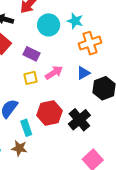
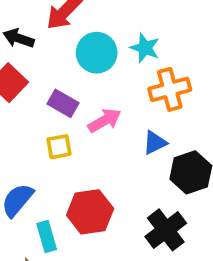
pink arrow: (54, 73) -> (104, 121), moved
black cross: (79, 120) -> (166, 230), moved

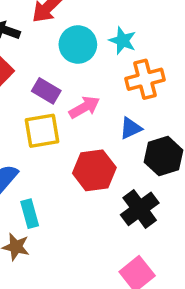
yellow square: (59, 147) -> (42, 131), size x1.5
red hexagon: (90, 212) -> (94, 170), moved

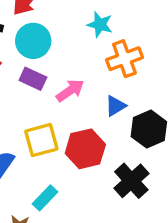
cyan circle: (78, 45) -> (33, 41), moved
yellow square: (42, 131) -> (41, 140), moved
cyan rectangle: (30, 214) -> (45, 198), moved, turned 65

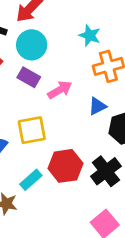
red hexagon: (85, 149) -> (65, 166), moved

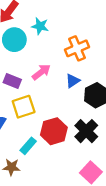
cyan star: (90, 35) -> (40, 26), moved
purple rectangle: (29, 77) -> (12, 81), moved

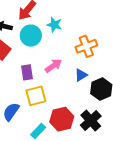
purple rectangle: (12, 81) -> (27, 72), turned 56

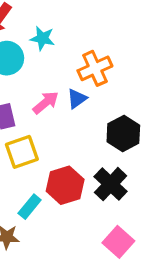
blue triangle: (81, 75) -> (77, 99), moved

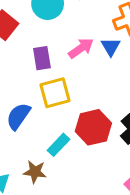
blue triangle: (77, 99) -> (111, 47), turned -30

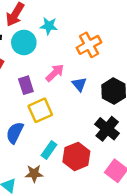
blue triangle: (111, 47) -> (79, 84), moved
red hexagon: (93, 127) -> (76, 156), moved

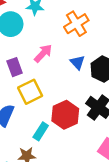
blue triangle: (79, 84) -> (77, 62), moved
red hexagon: (76, 156) -> (65, 115), moved

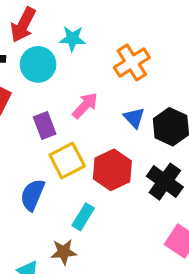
red hexagon: (65, 115) -> (112, 170), moved

